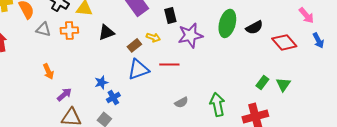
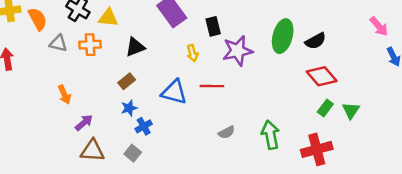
yellow arrow: (153, 37) -> (192, 53), turned 56
red diamond: (284, 42) -> (322, 76), moved
brown rectangle: (134, 45) -> (127, 81), moved
blue triangle: (138, 69) -> (174, 92), turned 35

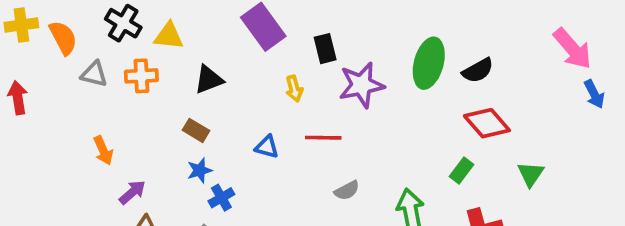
pink arrow: (379, 26) -> (572, 49), size x1.4
brown rectangle: (127, 81) -> (196, 130), turned 70
blue triangle: (174, 92) -> (267, 147), size x0.6
green rectangle: (325, 108) -> (461, 170), moved
gray semicircle: (227, 132) -> (347, 190), moved

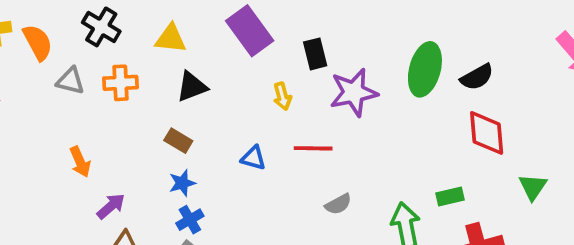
yellow triangle: (169, 36) -> (171, 39), moved
red diamond: (487, 123) -> (487, 133), turned 36
green rectangle: (461, 170) -> (450, 196), moved, turned 40
blue cross: (221, 198) -> (190, 220), moved

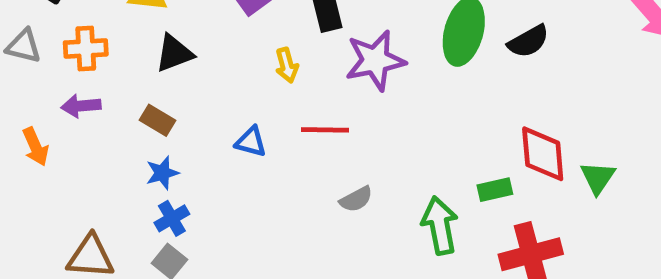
red diamond: (487, 133) -> (543, 154), moved
purple arrow: (111, 206) -> (81, 106), moved, turned -144

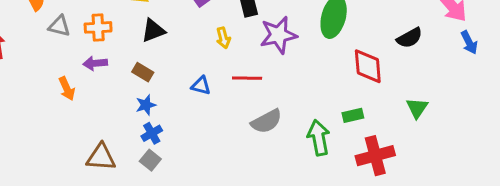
black semicircle: (528, 41) -> (410, 38), moved
red diamond: (543, 154) -> (368, 66), moved
gray semicircle: (356, 199) -> (266, 121), size x1.5

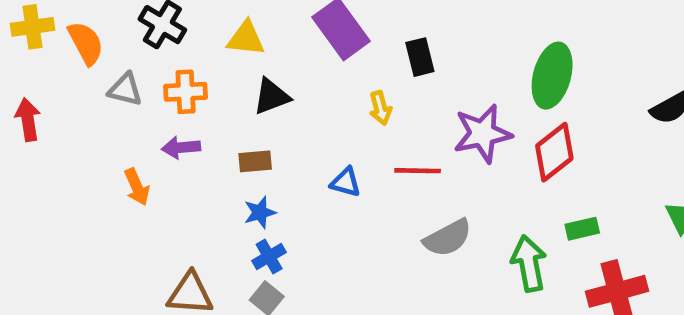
purple star: (278, 35) -> (482, 134), moved
red diamond: (368, 66) -> (554, 152), moved, turned 57
brown rectangle: (143, 72) -> (255, 161), turned -36

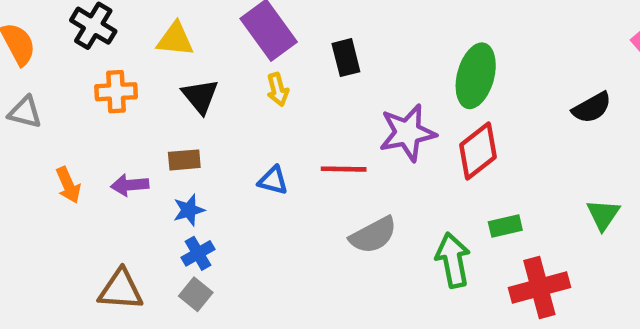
gray triangle: (125, 89) -> (25, 112), moved
black triangle: (271, 96) -> (200, 96), turned -48
yellow arrow: (380, 108) -> (278, 89), moved
purple arrow: (181, 147) -> (130, 185), moved

